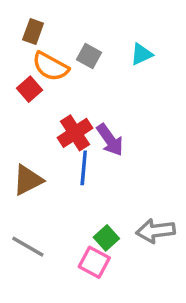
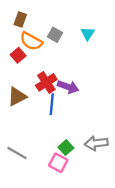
cyan triangle: (141, 54) -> (88, 34), turned -32
purple arrow: (110, 140) -> (68, 87), turned -36
brown triangle: (28, 180) -> (17, 97), moved

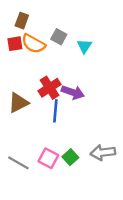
cyan triangle: (88, 34) -> (84, 46), moved
red square: (18, 55) -> (15, 44), moved, turned 32
pink square: (58, 163) -> (48, 158), moved

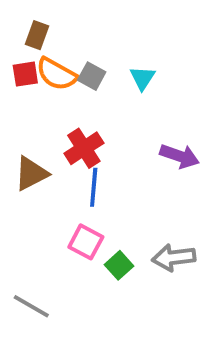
gray square: (59, 37) -> (92, 76), moved
purple arrow: (73, 92) -> (180, 156), moved
pink square: (48, 158) -> (86, 242), moved
gray line: (18, 163) -> (31, 306), moved

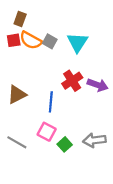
cyan triangle: (142, 78) -> (77, 42), size x1.5
red cross: (84, 148) -> (72, 81), moved
gray line: (31, 306) -> (17, 142), moved

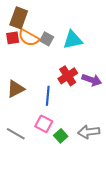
brown rectangle: (20, 19) -> (19, 18), size x1.5
cyan triangle: (77, 42) -> (73, 40), turned 45

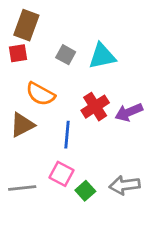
orange semicircle: (29, 38) -> (40, 94), moved
purple arrow: (92, 80) -> (129, 112), turned 138
gray line: (16, 134) -> (22, 188), turned -36

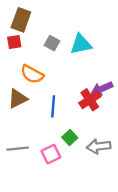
red cross: (95, 107) -> (90, 100), moved
pink square: (61, 174) -> (51, 154), moved, turned 36
green square: (85, 191) -> (70, 137), moved

